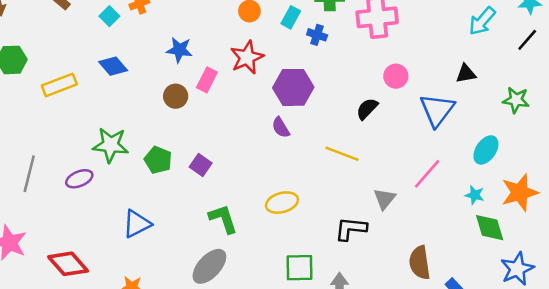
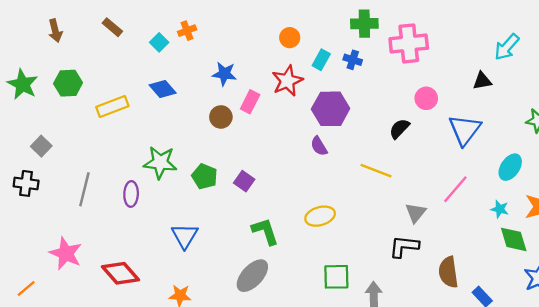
cyan rectangle: (291, 17) -> (321, 60), moved
black triangle: (466, 74) -> (482, 81), moved
purple ellipse: (79, 179) -> (131, 194), turned -65
blue triangle: (137, 224) -> (185, 236), turned -32
black L-shape: (351, 229) -> (404, 246), moved

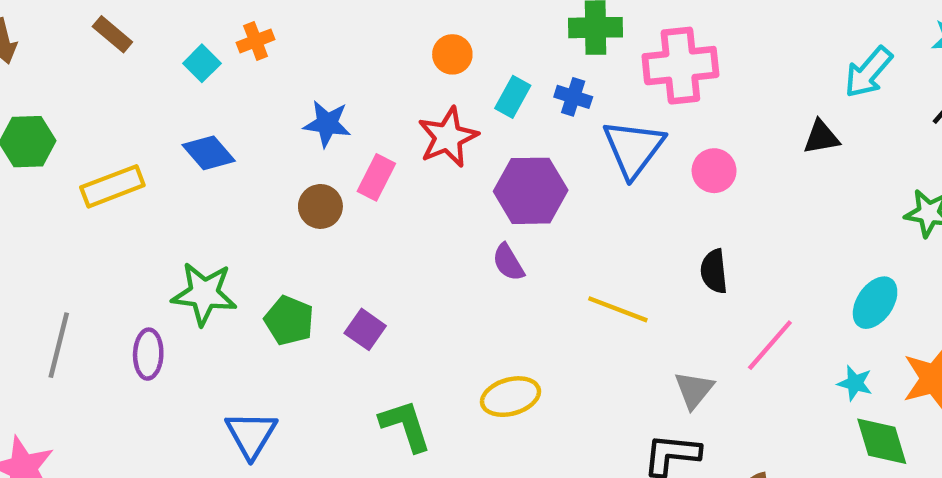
black semicircle: (399, 129) -> (714, 271), moved, turned -50
blue triangle: (465, 130) -> (634, 148), moved

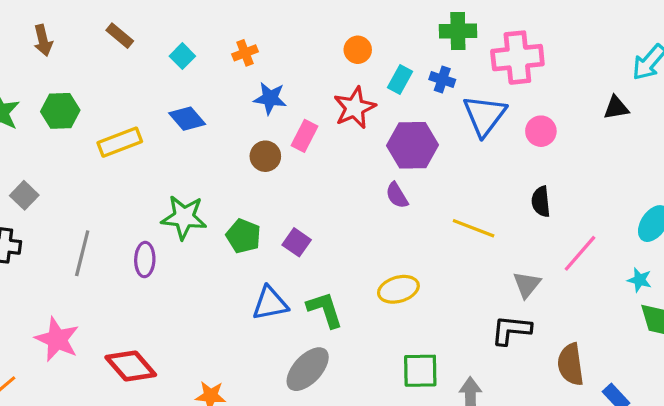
orange cross: (256, 41) -> (245, 53), moved
blue triangle: (251, 435) -> (270, 303), moved, turned 48

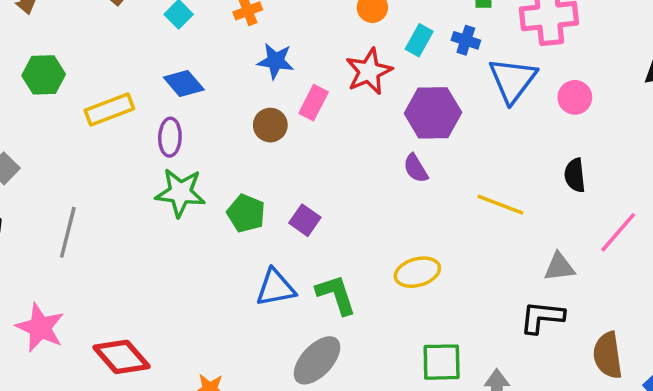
purple ellipse: (145, 260) -> (170, 137), moved
gray triangle: (527, 285) -> (559, 267), turned 44

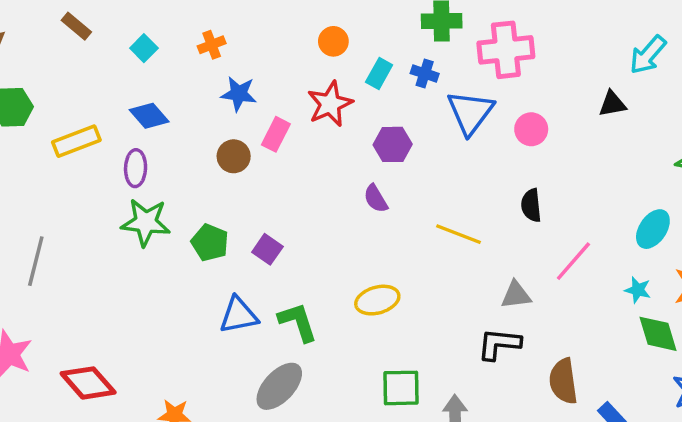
purple hexagon: (433, 113) -> (393, 144), size x0.7

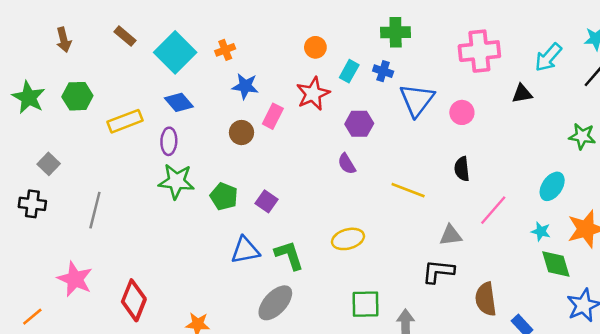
cyan square: (144, 48) -> (175, 52), size x2.0
pink cross: (506, 50) -> (479, 51), moved
red diamond: (88, 383) -> (134, 300), turned 63

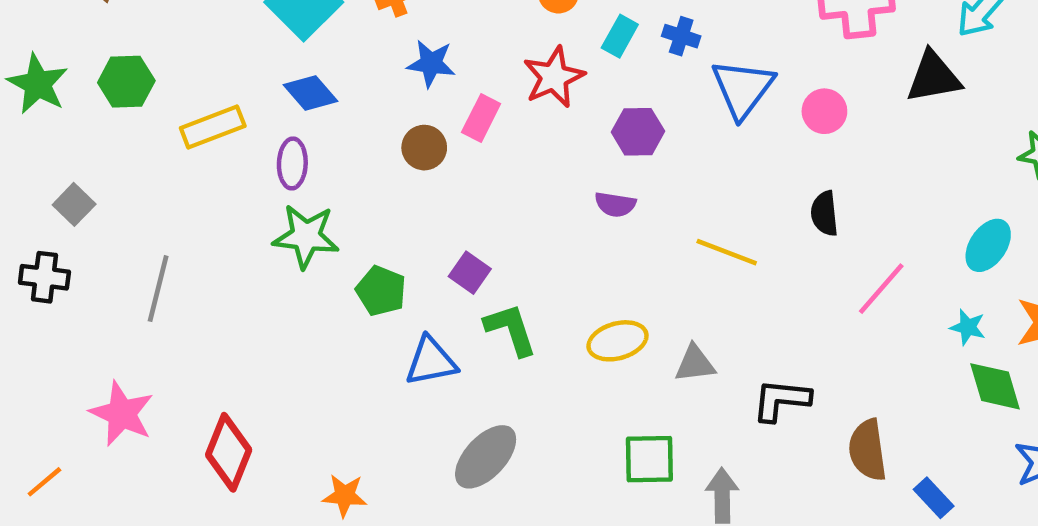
black triangle: (522, 94) -> (934, 77), size x1.5
purple semicircle: (347, 164) -> (615, 204), turned -50
green pentagon: (224, 196) -> (381, 291), moved
gray triangle: (451, 235) -> (695, 364), moved
green L-shape: (289, 255) -> (511, 329), moved

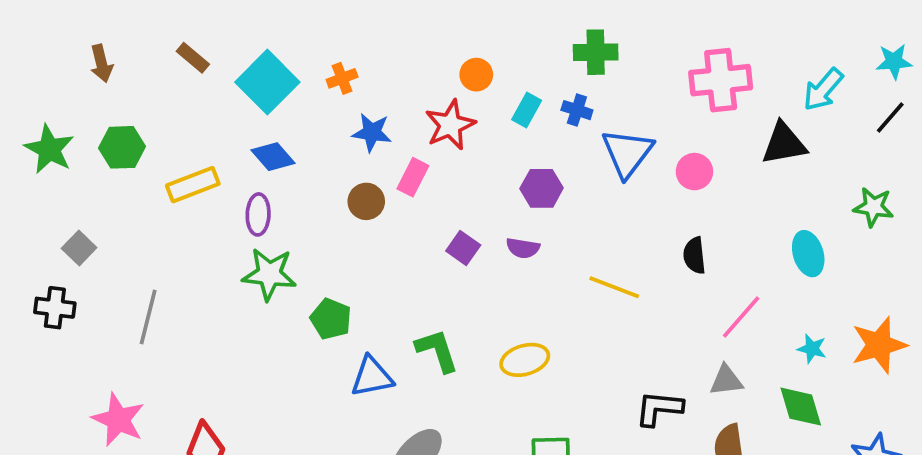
red star: (554, 77) -> (450, 125), moved
cyan ellipse: (988, 245) -> (808, 254), moved, turned -51
purple square: (470, 273) -> (463, 248), moved
gray triangle: (695, 364) -> (726, 380), moved
green diamond: (995, 386) -> (801, 407), moved

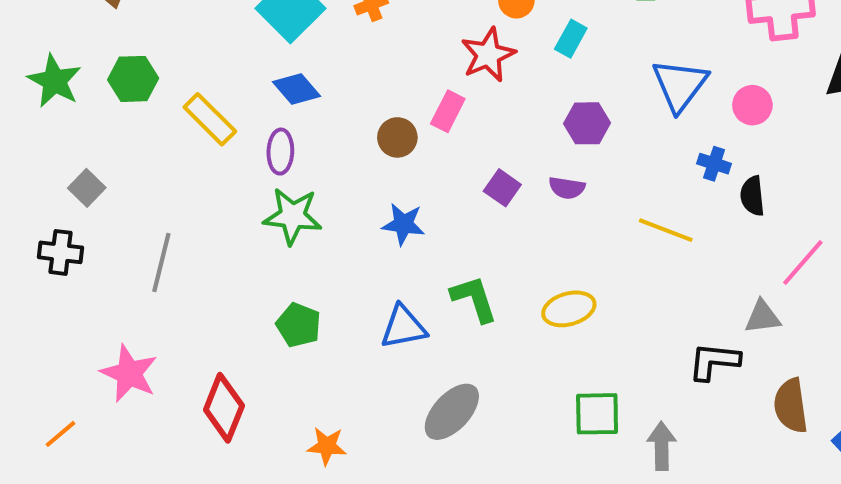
blue cross: (577, 110) -> (714, 164), moved
blue star: (372, 132) -> (403, 224), moved
yellow rectangle: (193, 185) -> (210, 119), turned 66
green pentagon: (331, 319) -> (299, 325), moved
gray triangle: (726, 380) -> (762, 317), moved

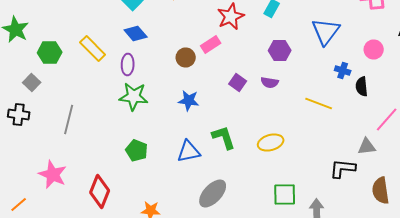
green hexagon: (133, 79) -> (50, 52), moved
pink circle: (752, 105) -> (374, 50), moved
pink rectangle: (448, 111) -> (211, 44), turned 30

